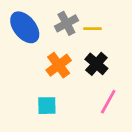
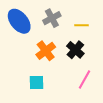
yellow line: (93, 29) -> (81, 25), moved

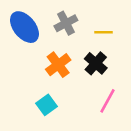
cyan square: (37, 83) -> (47, 105), turned -35

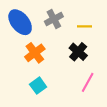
orange cross: (58, 65) -> (35, 53), moved

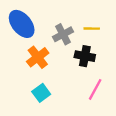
gray cross: (54, 19) -> (63, 34), moved
black cross: (78, 52) -> (85, 56), turned -30

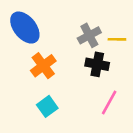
yellow line: (92, 29) -> (117, 39), moved
gray cross: (63, 34) -> (89, 35), moved

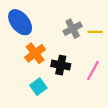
black cross: (97, 64) -> (61, 65), moved
pink line: (109, 102) -> (93, 70), moved

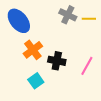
gray cross: (73, 29) -> (68, 15), moved, turned -36
yellow line: (95, 32) -> (89, 19), moved

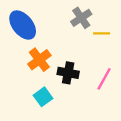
gray cross: (68, 15) -> (81, 18), turned 30
yellow line: (89, 19) -> (102, 33), moved

